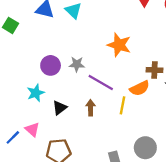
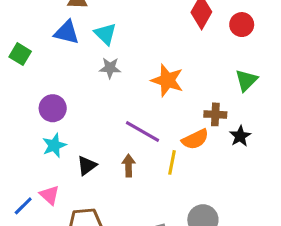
gray star: (77, 64) -> (110, 68), moved
purple circle: (51, 65) -> (53, 108), moved

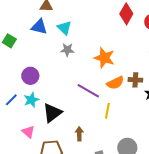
orange semicircle: (195, 139) -> (115, 83), moved
black triangle: (87, 166) -> (52, 113), size x1.5
brown arrow: (129, 166) -> (79, 134), moved
blue line: (23, 206) -> (11, 100), moved

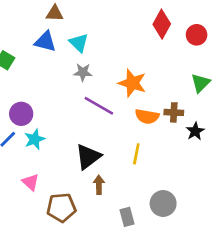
purple circle: (30, 76) -> (21, 114), moved
orange semicircle: (115, 83) -> (147, 116), turned 36
purple line: (88, 91) -> (99, 106), moved
black triangle: (52, 113) -> (88, 157), moved

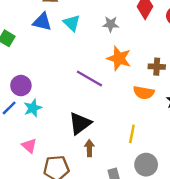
gray star: (83, 72) -> (111, 24), moved
brown cross: (174, 112) -> (157, 67), moved
orange semicircle: (147, 116) -> (144, 93), moved
yellow line: (136, 154) -> (132, 134), moved

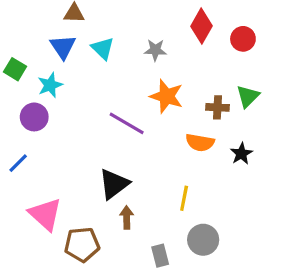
blue triangle: (42, 22) -> (63, 47), turned 42
purple circle: (21, 86) -> (34, 117), moved
cyan star: (33, 108) -> (50, 85), moved
pink triangle: (29, 146) -> (45, 214), size x1.6

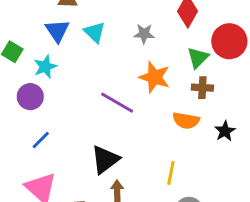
red circle: (243, 39) -> (229, 41), moved, size x1.5
green triangle: (248, 96) -> (198, 58), moved
blue line: (18, 163) -> (41, 140), moved

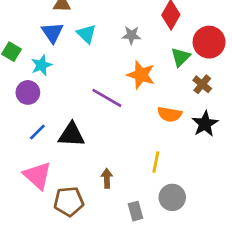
brown cross: (202, 88) -> (202, 84), moved, turned 36
black star: (225, 131) -> (205, 124), size x1.4
black triangle: (105, 159) -> (71, 135), moved, turned 40

